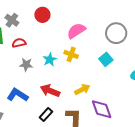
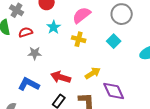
cyan star: (50, 60) -> (54, 27), moved

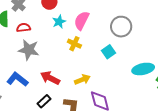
pink semicircle: (82, 15) -> (82, 21), turned -36
cyan star: (54, 27) -> (59, 22), moved
gray star: (35, 53) -> (29, 50), size x1.5

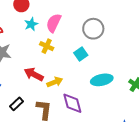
cyan ellipse: (143, 69) -> (102, 80), moved
red arrow: (50, 78) -> (34, 74), moved

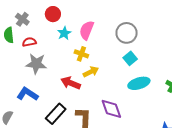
cyan square: (81, 54) -> (130, 58), moved
yellow arrow: (55, 82) -> (91, 72), moved
black rectangle: (17, 104) -> (56, 114), size x1.5

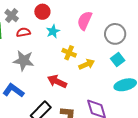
pink semicircle: (87, 30) -> (85, 21), moved
red semicircle: (29, 42) -> (23, 32), moved
yellow arrow: (91, 72) -> (87, 64), moved

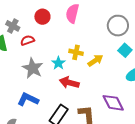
pink semicircle: (85, 21) -> (72, 13), moved
cyan star: (53, 31) -> (58, 63), moved
gray star: (24, 61) -> (33, 68), turned 30

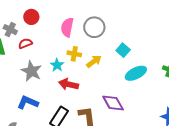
pink semicircle: (72, 13) -> (67, 27), moved
red circle: (42, 17) -> (31, 17), moved
gray circle: (118, 26) -> (94, 27), moved

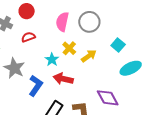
red semicircle: (25, 43) -> (28, 37), moved
yellow cross: (74, 54) -> (69, 48), turned 32
gray star: (31, 71) -> (14, 68), moved
blue L-shape: (28, 102) -> (36, 86), moved, turned 100

